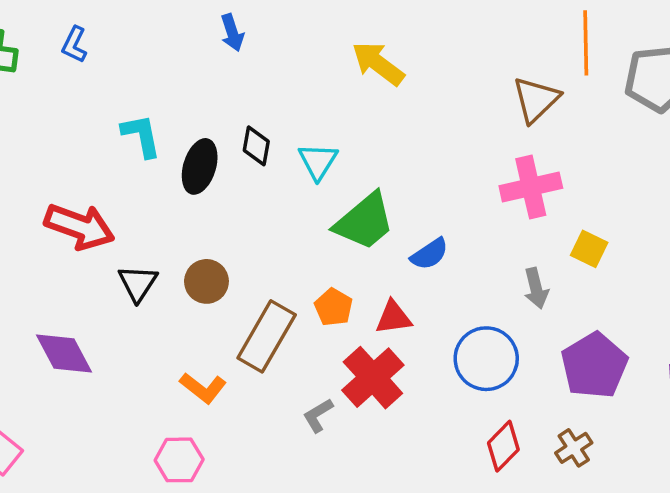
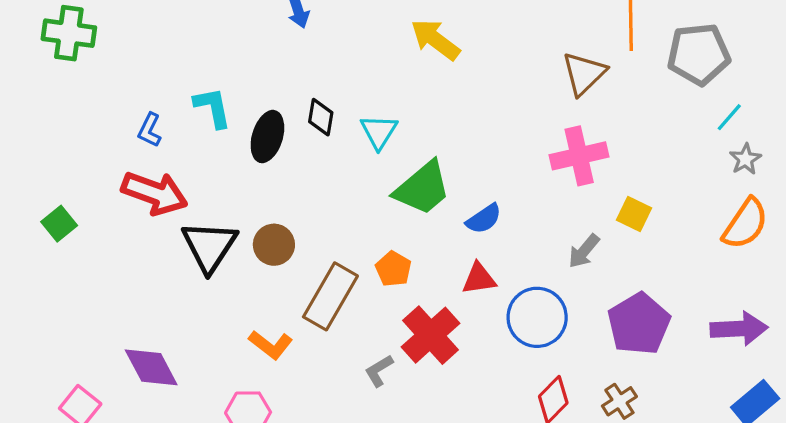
blue L-shape: (74, 45) -> (150, 130), moved
black triangle: (138, 283) -> (209, 246), size x1.5
gray arrow: (536, 288) -> (584, 251), turned 54
red triangle: (394, 317) -> (479, 279), moved
purple diamond: (64, 354) -> (151, 367), moved

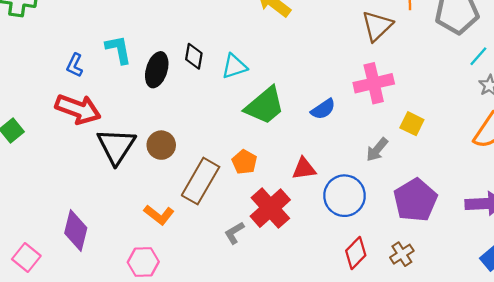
cyan triangle: (379, 132) -> (234, 66), turned 40
blue semicircle: (484, 219) -> (323, 109), moved
purple diamond: (151, 367) -> (76, 231), turned 42

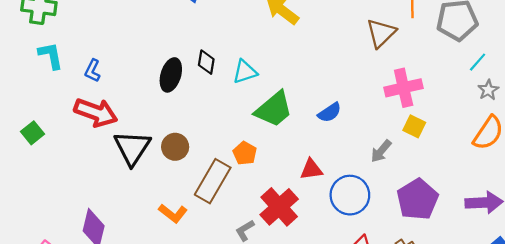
cyan L-shape: (119, 50) -> (51, 56), moved
pink cross: (374, 83) -> (404, 88), moved
orange pentagon: (244, 162) -> (245, 153), moved

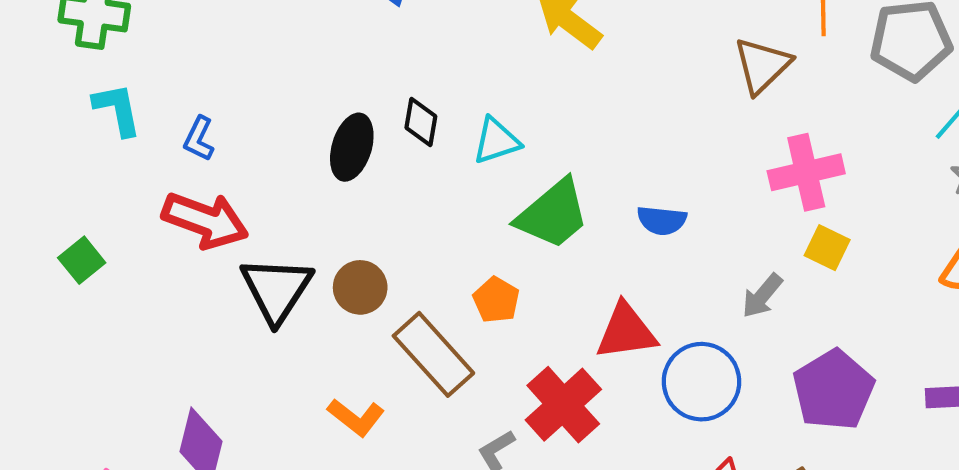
blue semicircle: (330, 112) -> (662, 220), turned 40
red triangle: (311, 169) -> (626, 331), size x1.4
brown rectangle: (213, 181) -> (433, 354), turned -72

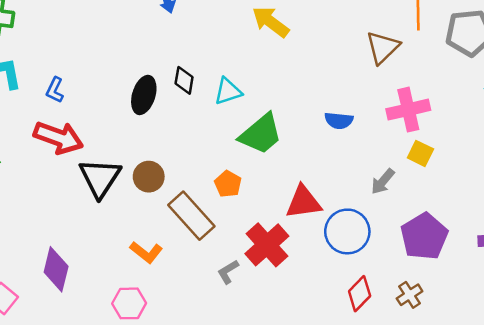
blue semicircle: (662, 220) -> (339, 121), moved

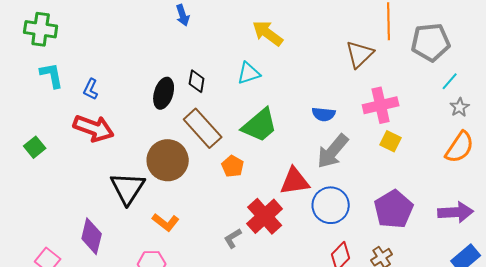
cyan triangle: (228, 91) -> (249, 73), moved
brown circle: (149, 177) -> (168, 160), size x1.6
black triangle: (100, 178) -> (128, 188), moved
gray arrow: (383, 182) -> (333, 151), moved, size x1.6
brown rectangle: (191, 216) -> (203, 128), moved

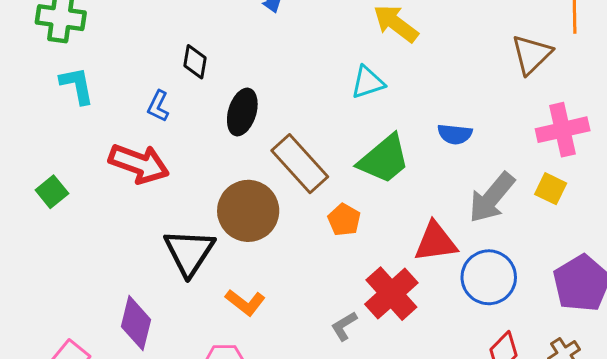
black diamond: (197, 81) -> (195, 62), moved
blue L-shape: (91, 89) -> (158, 106), moved
blue semicircle: (324, 114) -> (455, 134), moved
yellow square: (391, 141) -> (551, 189), moved

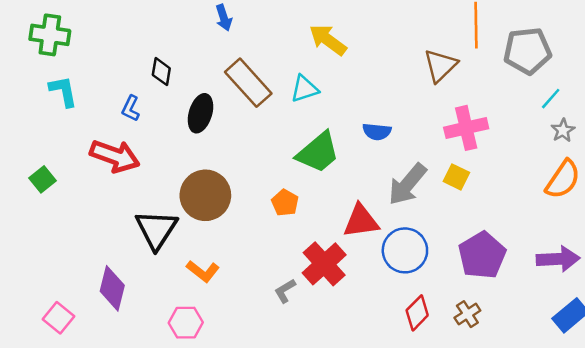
brown rectangle: (300, 164) -> (248, 83), moved

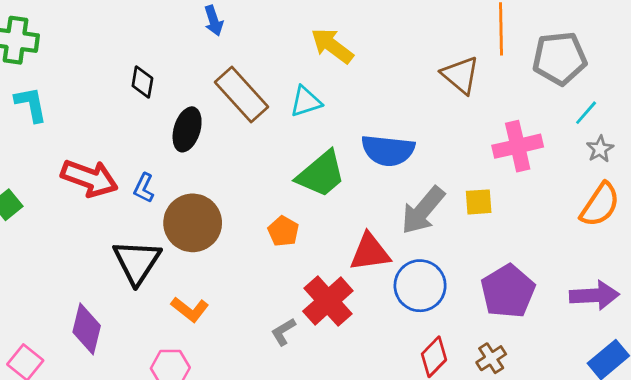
brown triangle: (440, 65) -> (460, 75), turned -36
blue L-shape: (131, 108) -> (144, 188), moved
pink cross: (466, 128) -> (518, 146), moved
blue semicircle: (377, 132) -> (388, 150), size x1.6
yellow square: (456, 177) -> (479, 202), turned -30

